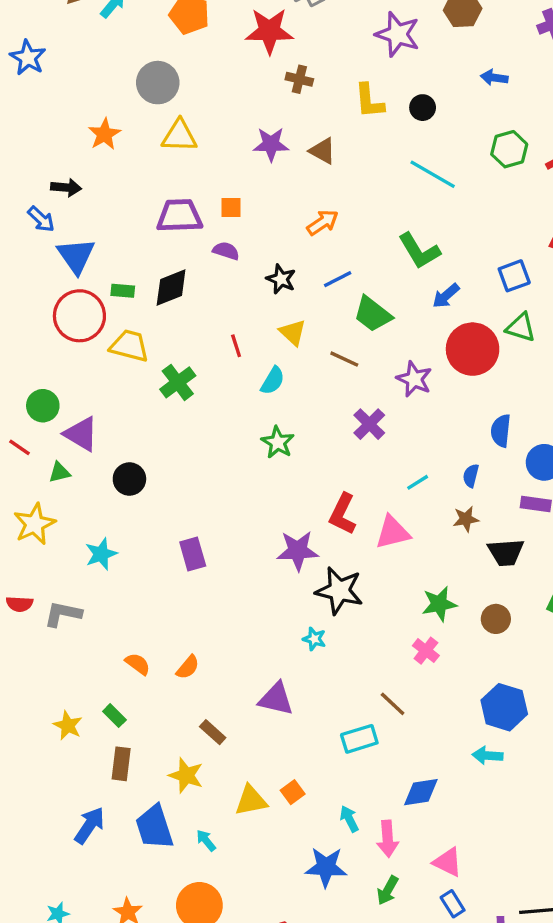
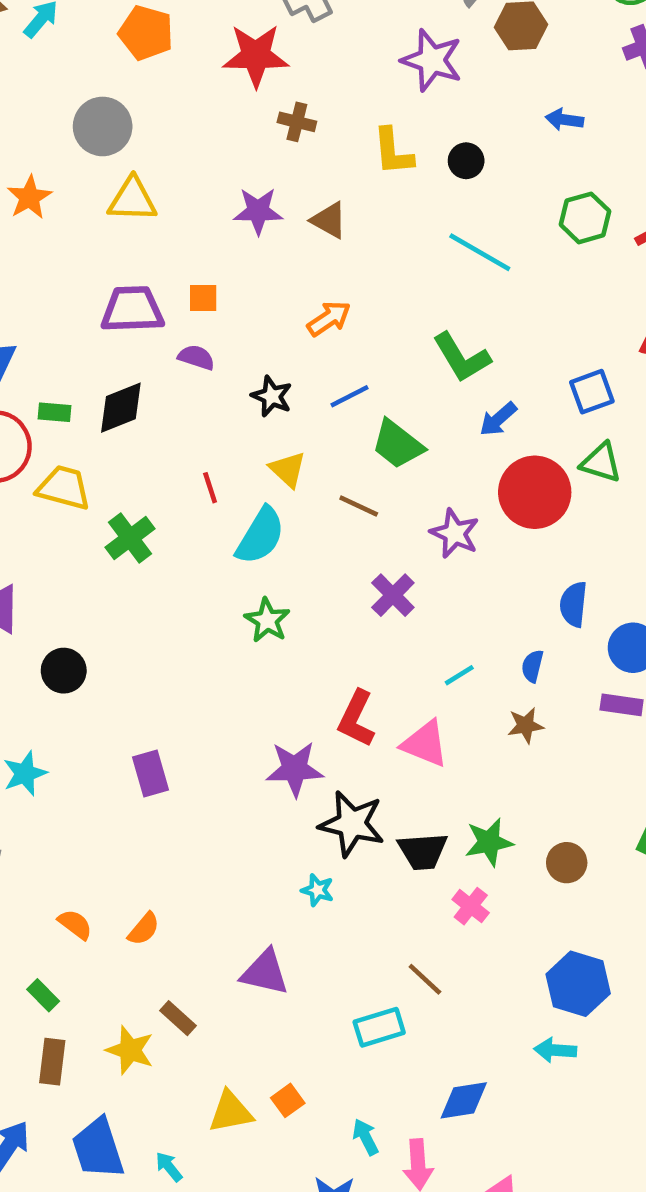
cyan semicircle: (273, 381) -> (260, 536), size x1.5
pink triangle: (393, 532) -> (425, 744), turned 36
black trapezoid: (506, 552) -> (423, 851), moved
yellow star: (186, 775) -> (130, 1050), moved

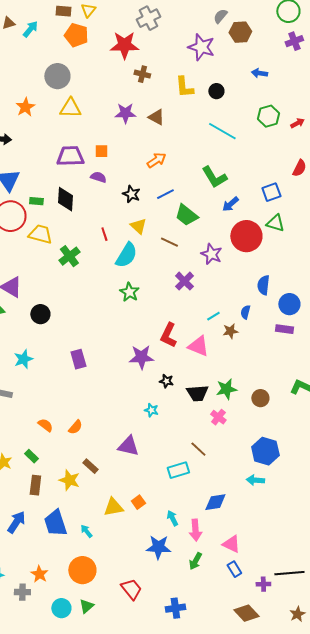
black diamond: (121, 408) -> (65, 199), turned -65
brown star: (526, 725) -> (230, 331), moved
black star: (352, 824) -> (166, 381), size x0.5

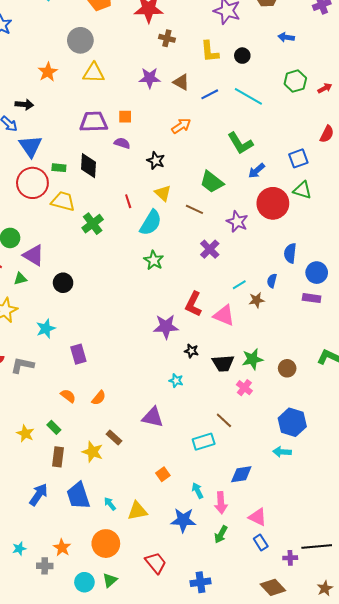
blue line: (165, 194) -> (210, 94), moved
purple rectangle: (78, 359) -> (78, 354), moved
yellow triangle: (113, 507) -> (137, 511), moved

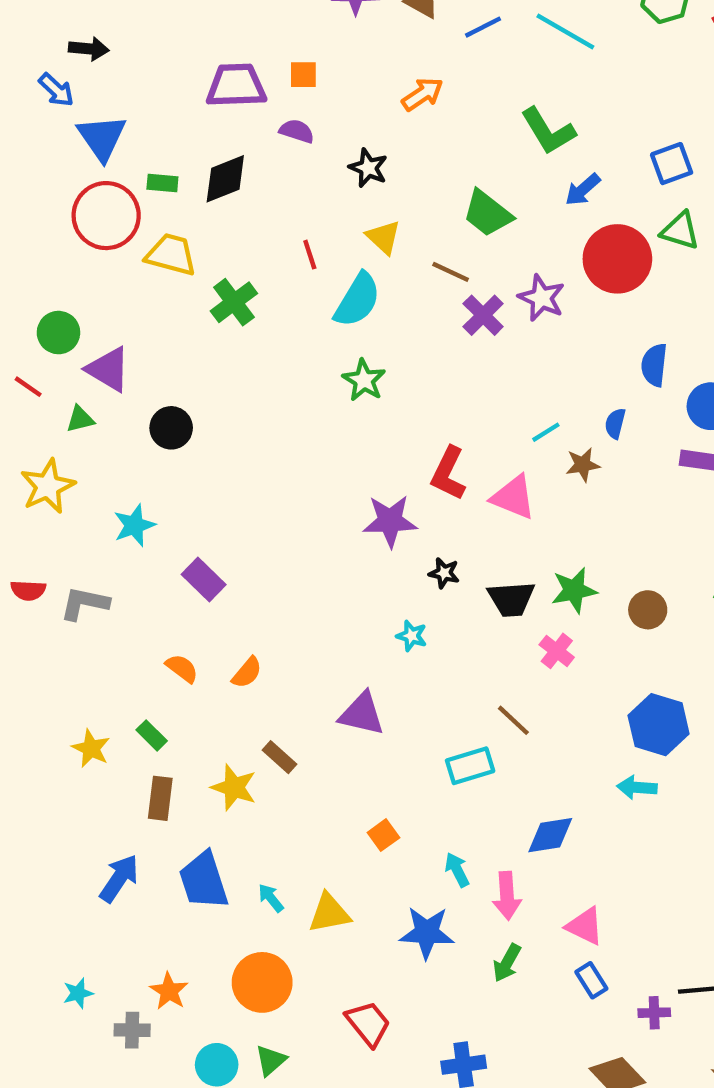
black diamond: (89, 166) -> (225, 179), turned 65
purple cross: (210, 249) -> (483, 315), moved
purple rectangle: (78, 354) -> (204, 579), turned -30

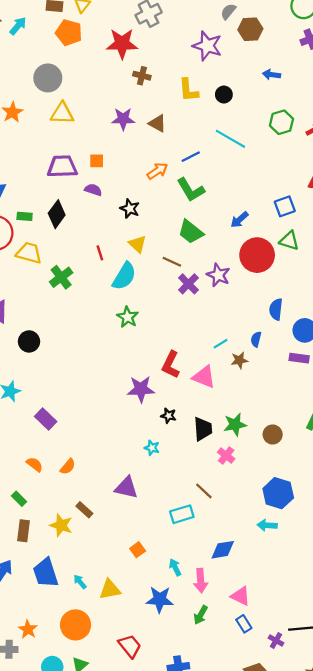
blue line: (483, 27) -> (191, 157), moved
green L-shape: (548, 131) -> (191, 190), moved
black diamond: (225, 179) -> (57, 214), turned -32
black trapezoid: (511, 599) -> (203, 429), turned -90
purple cross: (654, 1013) -> (276, 640), turned 32

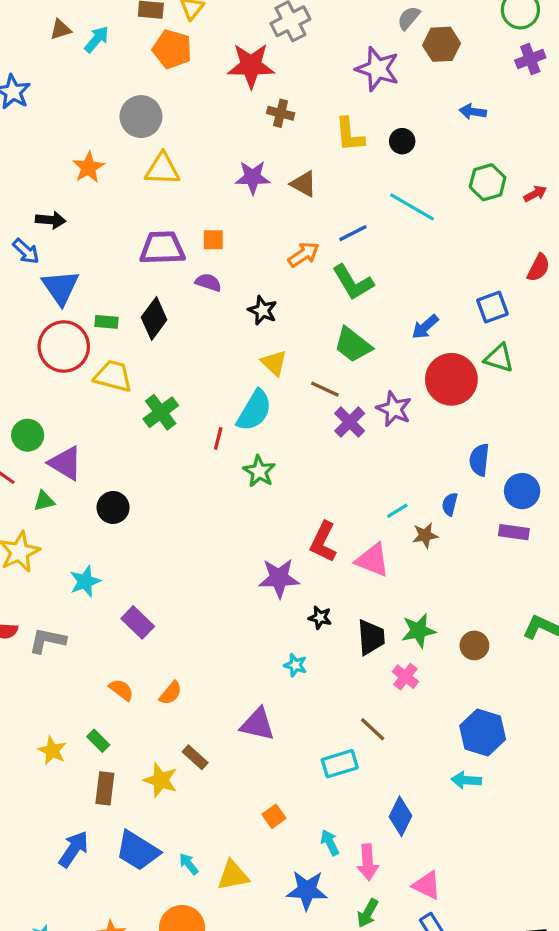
red line: (100, 253) -> (218, 438), moved, turned 32
blue diamond: (223, 550) -> (400, 816), turned -55
blue trapezoid: (46, 573) -> (138, 851), turned -40

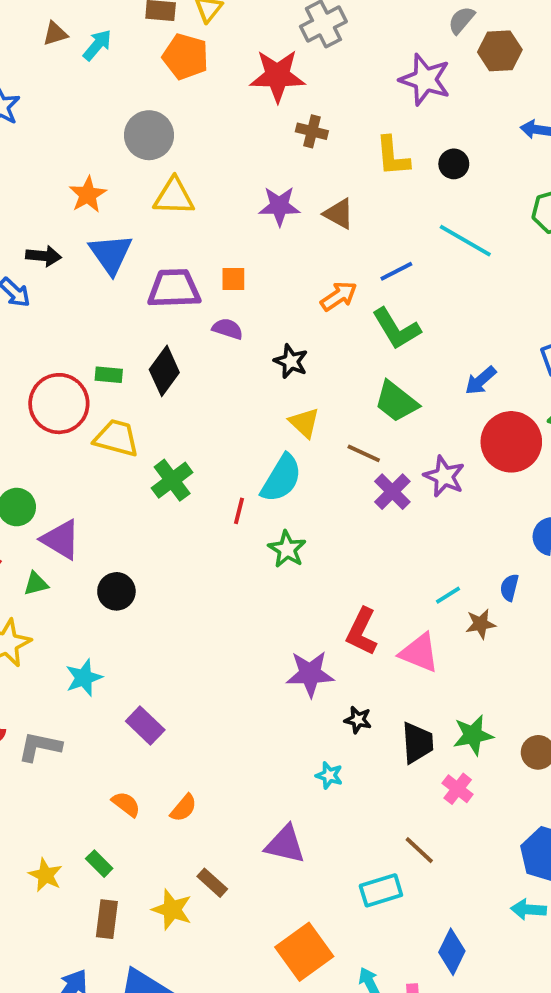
blue triangle: (60, 287) -> (111, 254), moved
orange square: (274, 816) -> (304, 952), size x2.0

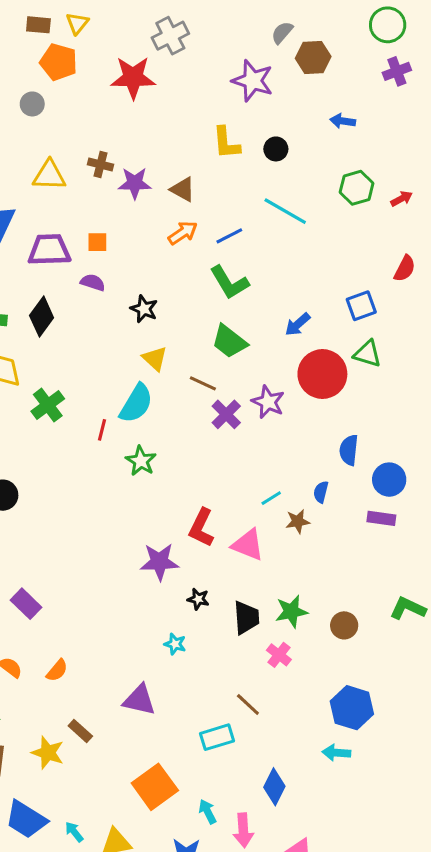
brown cross: (312, 131) -> (101, 165), moved
gray circle: (149, 135) -> (32, 104), moved, size x0.6
orange arrow: (339, 296) -> (183, 233), moved

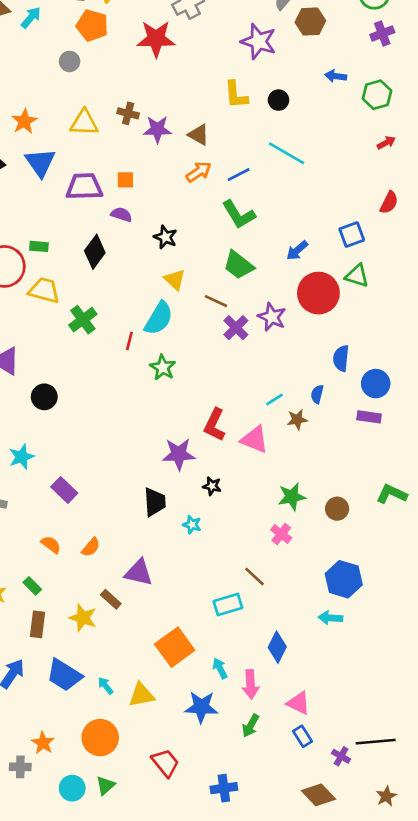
green hexagon: (357, 188) -> (377, 95), moved
black diamond: (42, 317) -> (95, 252), moved
black trapezoid: (246, 618) -> (155, 502), moved
purple triangle: (139, 700) -> (139, 573), moved

